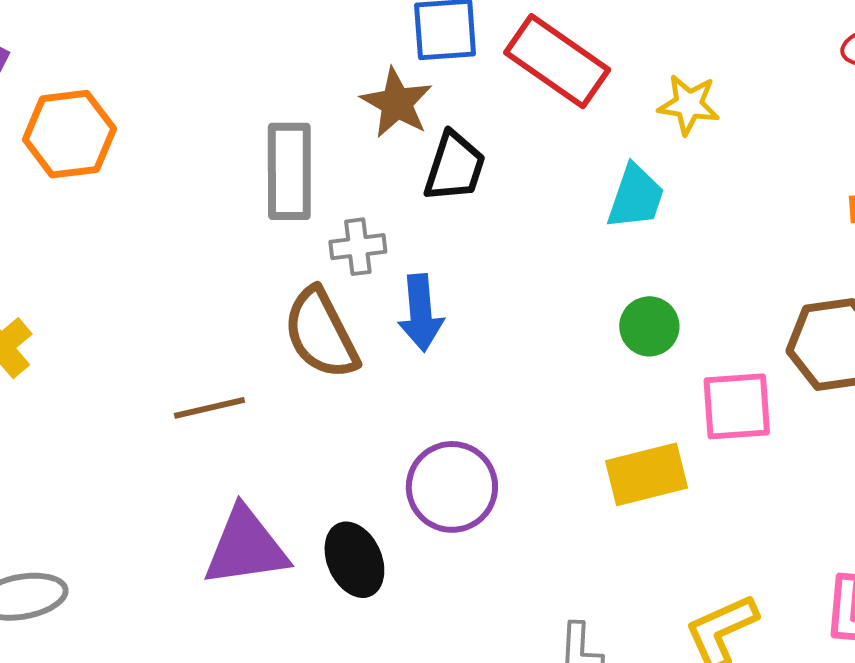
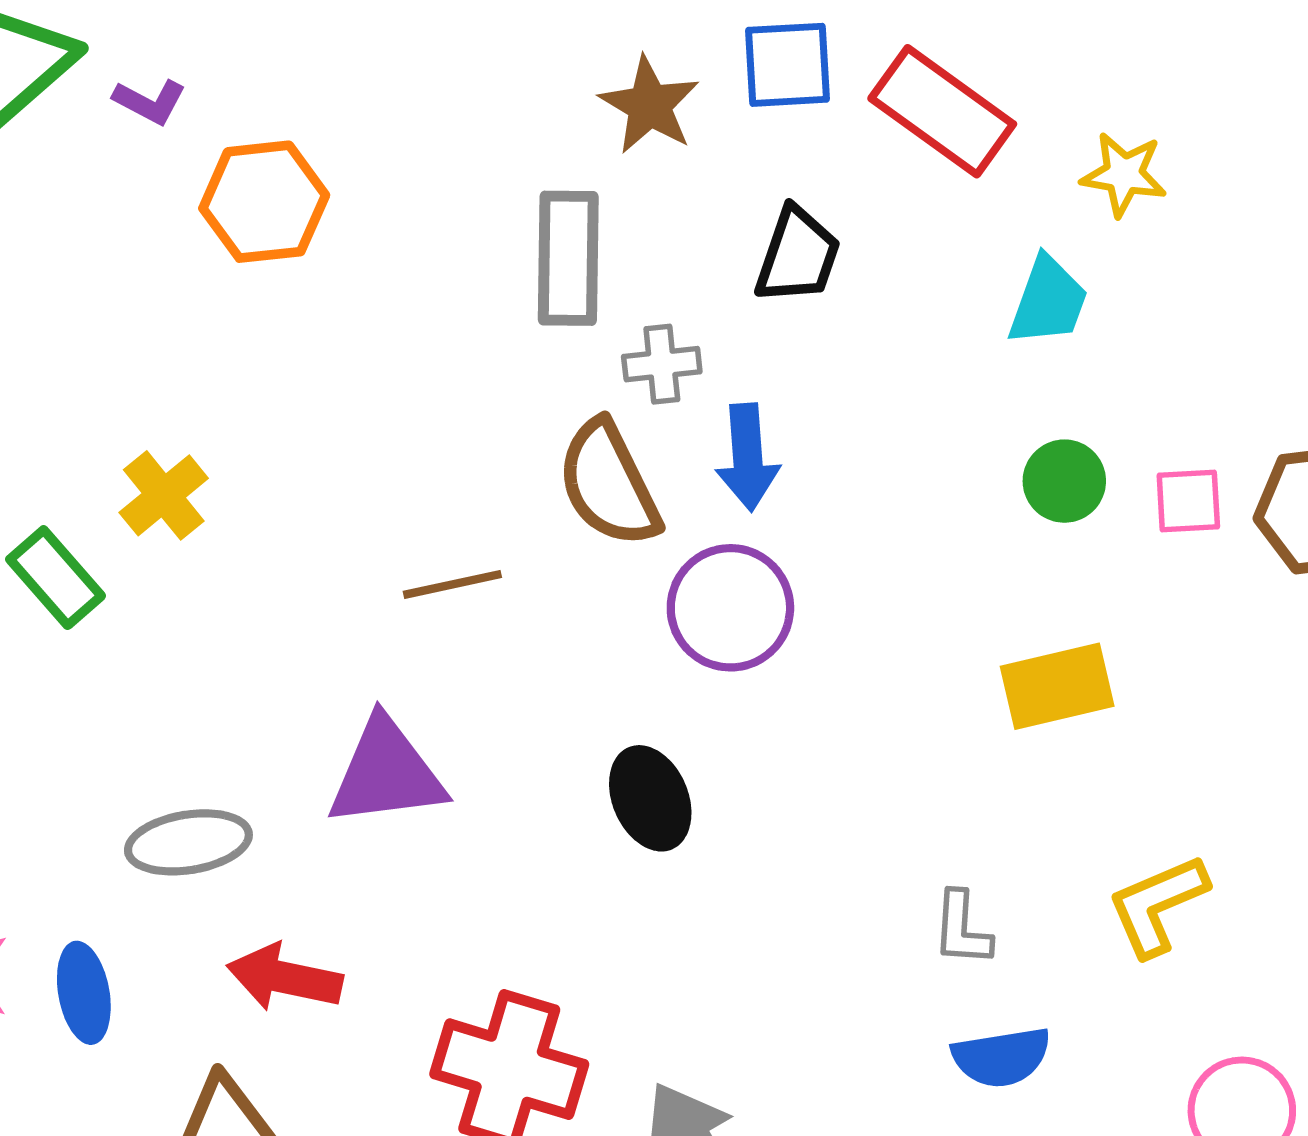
brown star: (397, 103) -> (649, 105), moved
pink square: (737, 406) -> (1188, 501), moved, size x0.7
purple circle: (452, 487) -> (730, 608), moved
purple triangle: (246, 547) -> (386, 773), moved

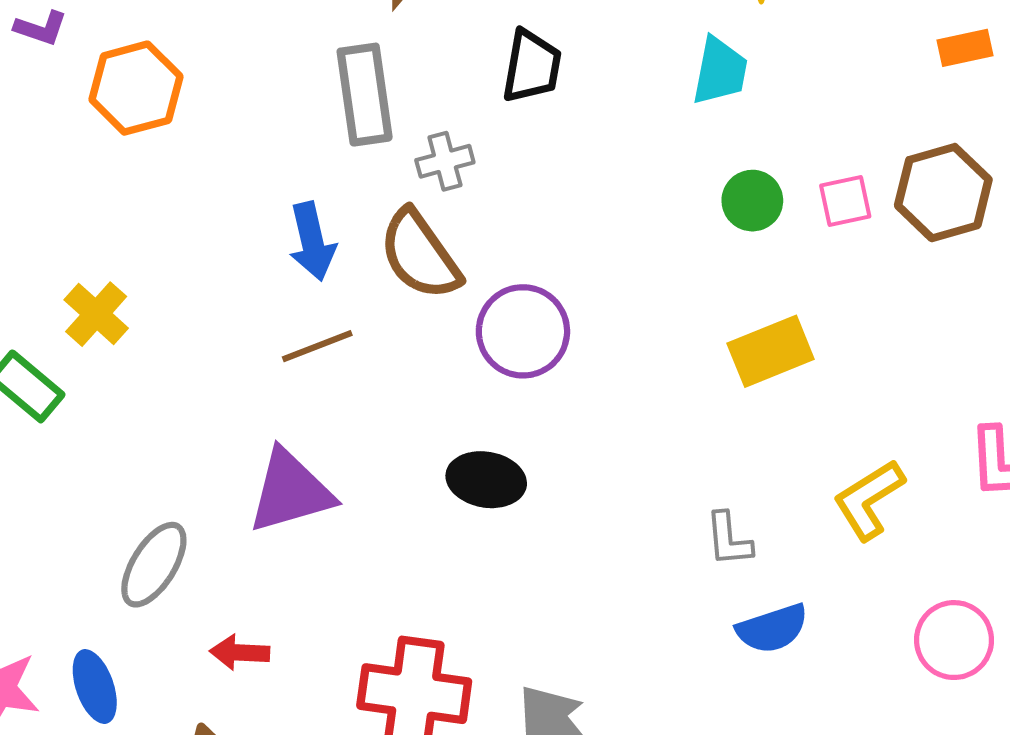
blue arrow: (747, 457) -> (312, 241), moved
black ellipse: (650, 798) -> (486, 480), turned -48
gray ellipse: (188, 842) -> (154, 565), turned -40
red arrow: (285, 978) -> (240, 652), size x0.7

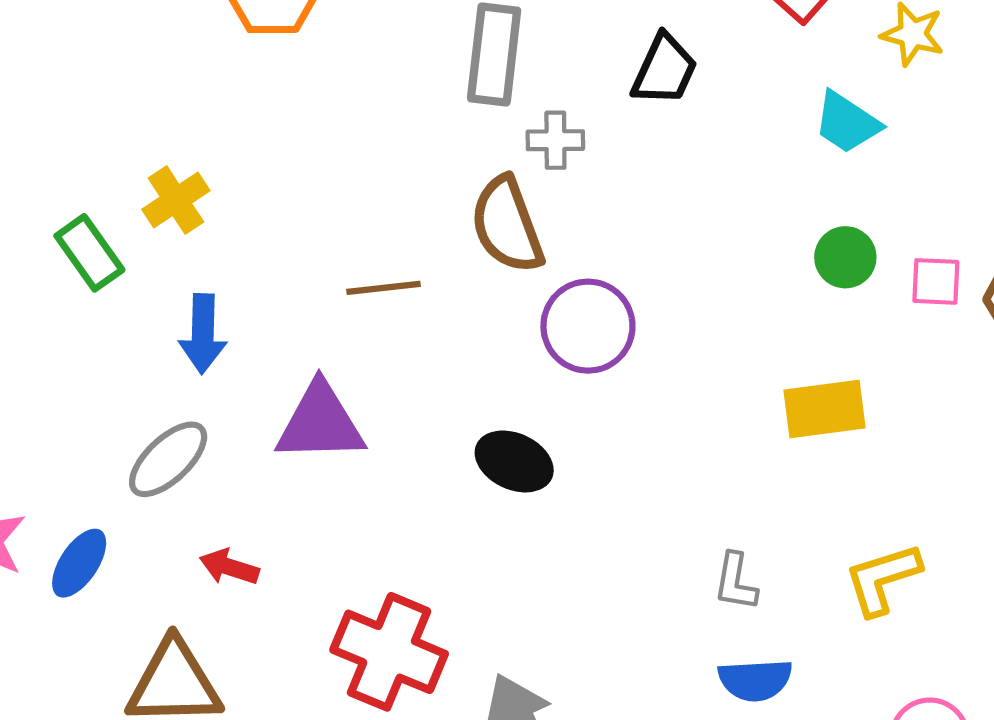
cyan trapezoid: (720, 71) -> (847, 123), turned 98
blue arrow: (312, 241) -> (203, 334), moved
blue ellipse: (95, 687) -> (79, 563), turned 38

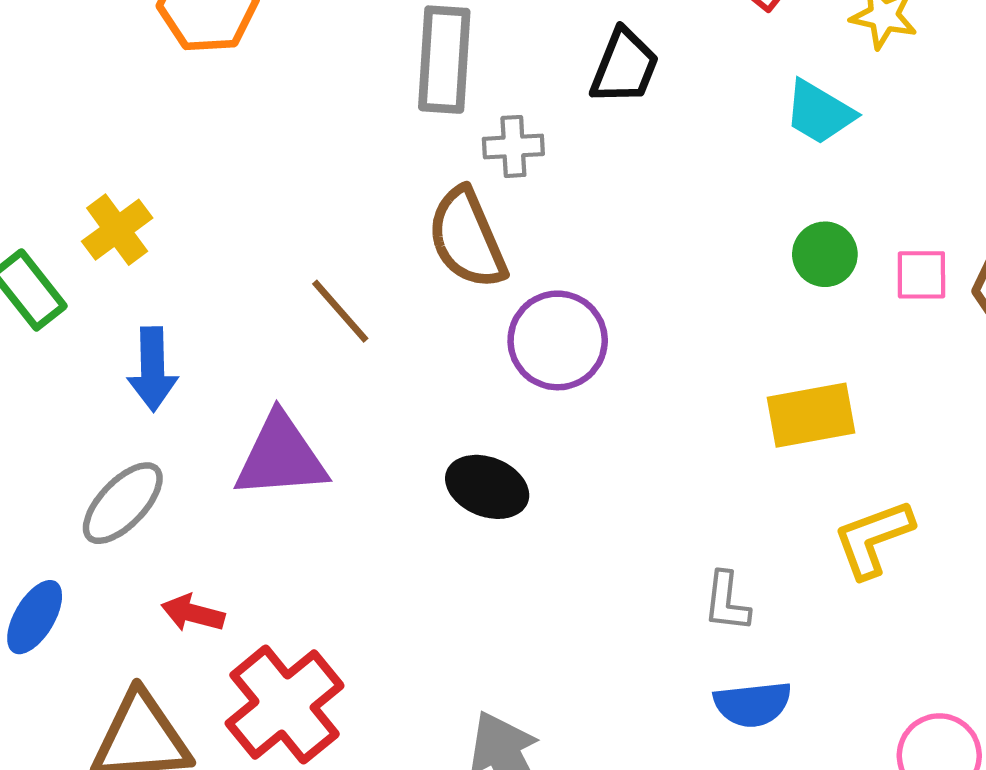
brown line: (383, 288) -> (340, 311), turned 58
yellow L-shape: (883, 579) -> (873, 539), moved
red cross: (389, 652) -> (285, 705), moved, turned 31

